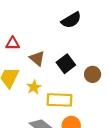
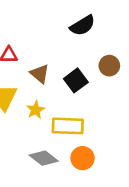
brown circle: (93, 74) -> (109, 66), moved

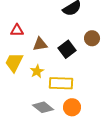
brown triangle: (40, 74) -> (40, 44), turned -49

